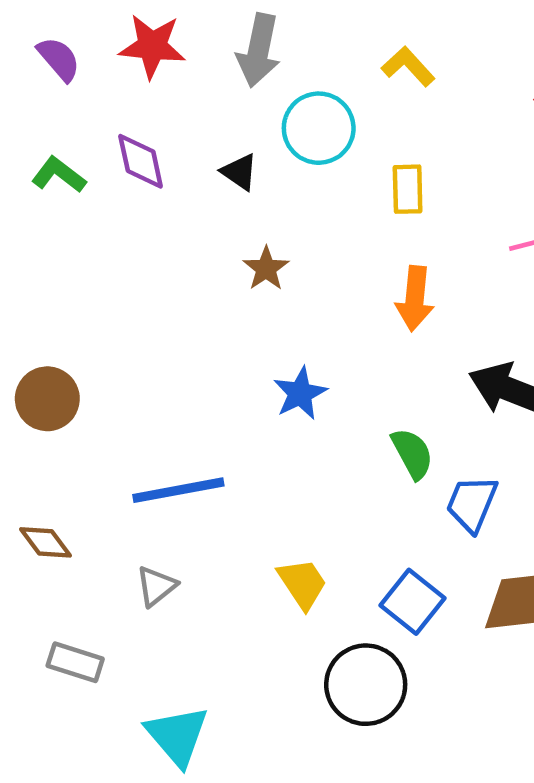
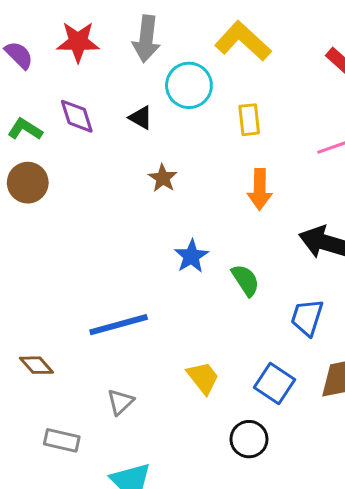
yellow L-shape: (408, 66) -> (243, 41), size x1.6
brown circle: (47, 399) -> (28, 183), moved
green semicircle: (412, 454) -> (245, 280), moved
gray triangle: (156, 586) -> (120, 402), moved
black circle: (366, 685) -> (249, 439), size x0.7

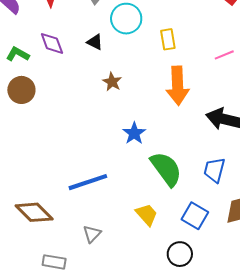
orange arrow: (260, 189) -> (178, 86), size x1.4
green semicircle: (245, 280) -> (166, 169), moved, size x1.6
brown diamond: (36, 365) -> (34, 212), size x1.6

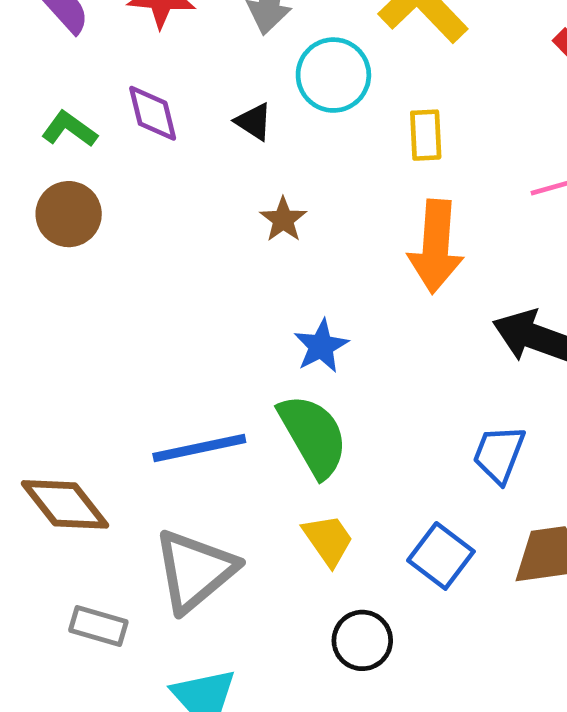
green semicircle: (166, 169) -> (313, 436), moved
gray triangle: (92, 234) -> (195, 571), size x2.0
black circle: (180, 254) -> (362, 640), moved

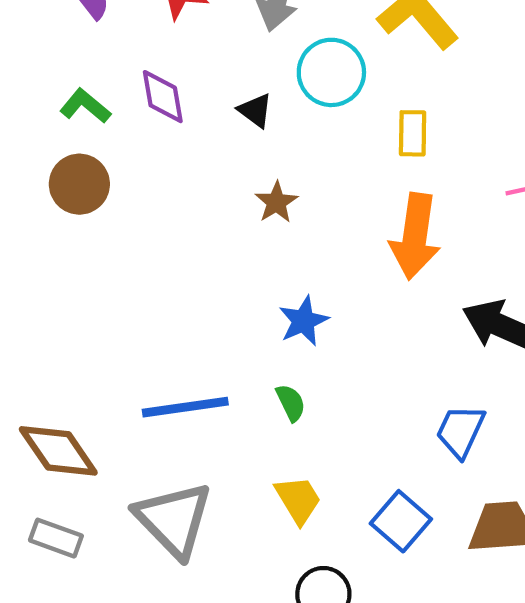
green semicircle: (313, 436) -> (291, 403), size x0.5
gray triangle: (195, 571) -> (174, 520), turned -38
gray rectangle: (98, 626) -> (56, 538), moved

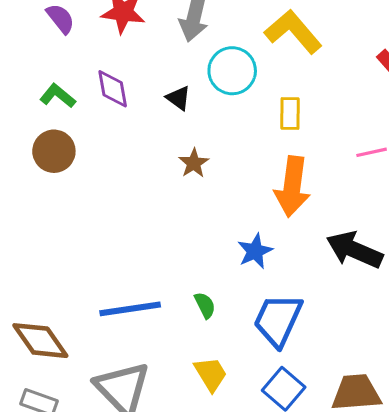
blue star: (304, 321) -> (255, 251), moved
blue trapezoid: (460, 431) -> (278, 320), moved, size x1.4

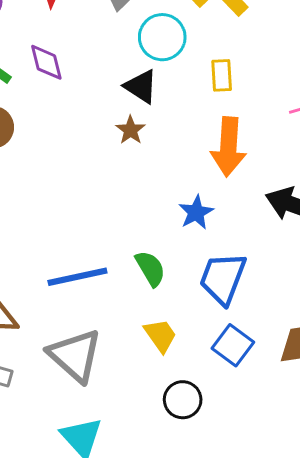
black triangle: (178, 98) -> (141, 86), moved, size x1.4
green semicircle: (205, 305) -> (150, 268), size x1.4

